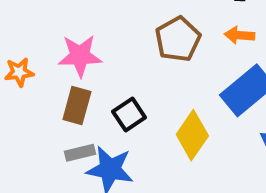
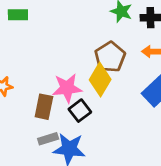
pink star: (80, 56) -> (67, 88), moved
yellow diamond: (192, 135) -> (100, 80), moved

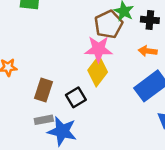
brown pentagon: (110, 57) -> (109, 24), moved
pink star: (67, 88) -> (99, 49), moved

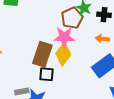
brown rectangle: (43, 90) -> (42, 54), moved, size x1.4
black square: (76, 97) -> (47, 74), turned 35

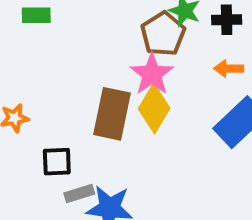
pink star: (64, 37) -> (152, 74), turned -30
black square: (47, 74) -> (57, 162), moved

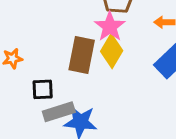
gray rectangle: (79, 193) -> (59, 112), size x1.5

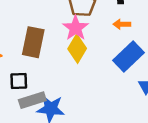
brown rectangle: (82, 55) -> (33, 42), moved

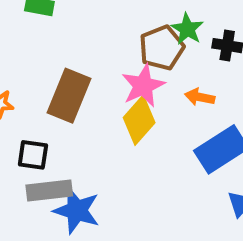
orange arrow: (122, 24) -> (200, 97), moved

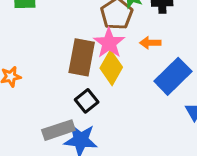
brown rectangle: (69, 96) -> (82, 57), moved
black square: (33, 155) -> (87, 101), moved, turned -35

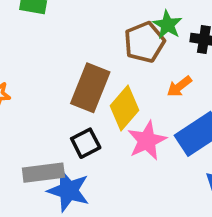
pink star: (109, 43) -> (147, 141), moved
orange arrow: (150, 43) -> (179, 87), turned -48

